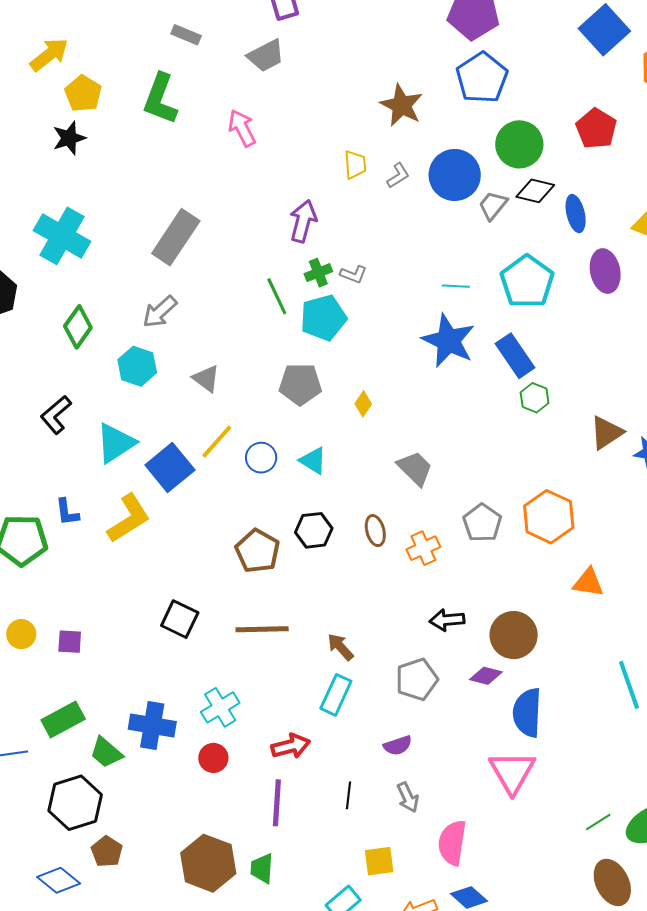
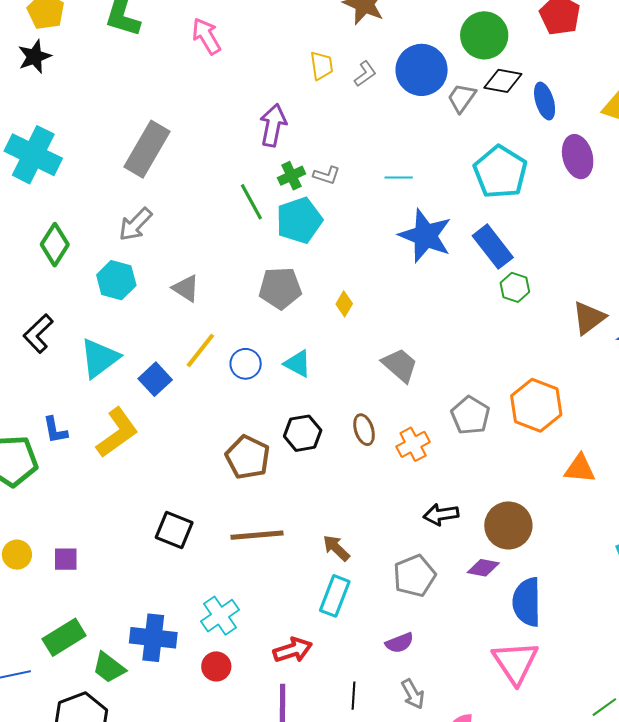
cyan line: (456, 286) -> (399, 178), moved
blue square: (170, 467) -> (155, 379), size x0.7

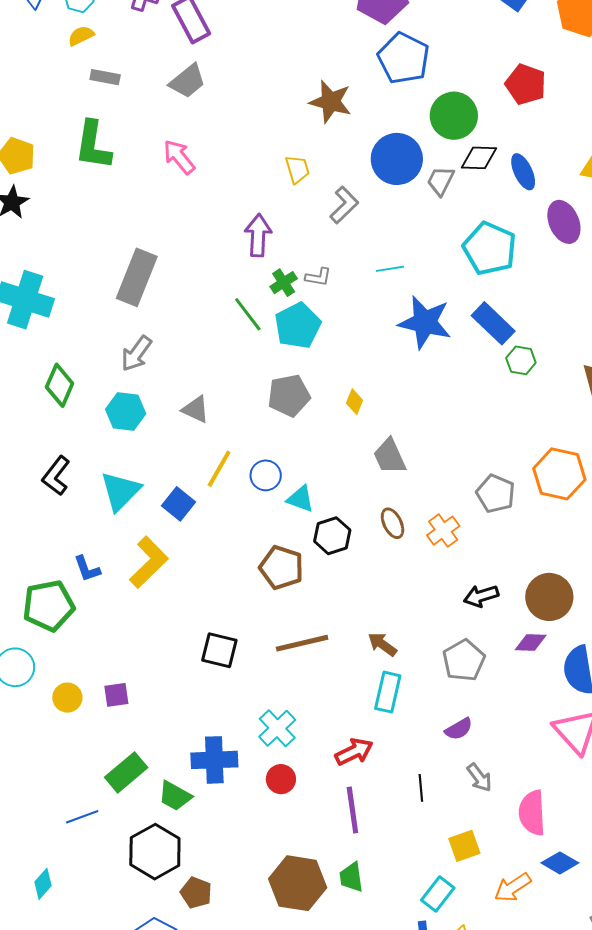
gray L-shape: (365, 74) -> (344, 205), moved, size x1.4
cyan triangle: (298, 364) -> (300, 499), moved
gray trapezoid: (400, 365) -> (390, 456), moved, turned -147

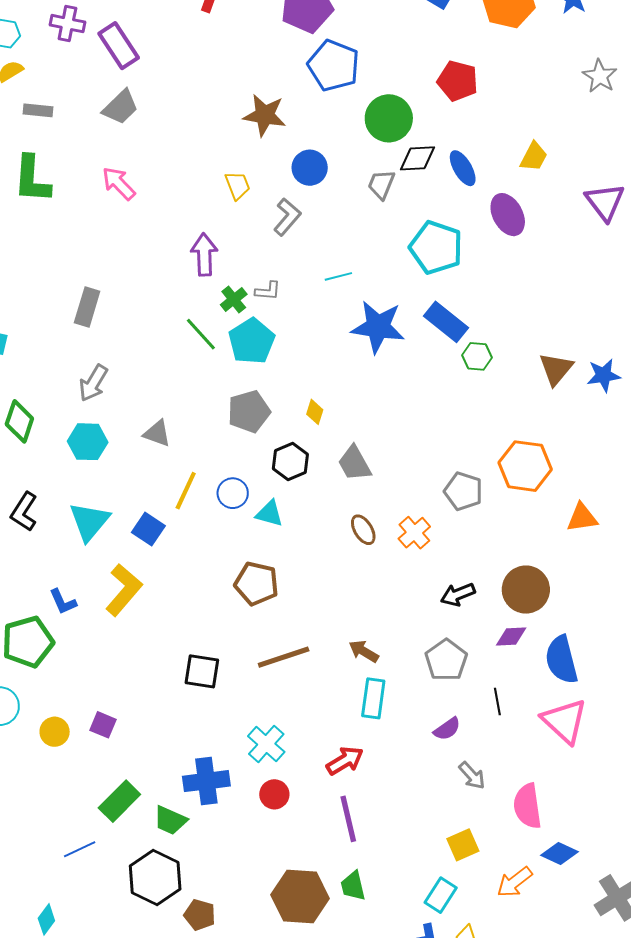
blue circle: (397, 159) -> (310, 168), moved, size x0.7
gray rectangle: (137, 277) -> (87, 307), size x0.7
black hexagon: (332, 536) -> (290, 462), moved
purple square: (116, 695) -> (103, 725), turned 36
black line: (421, 788) -> (497, 701), moved

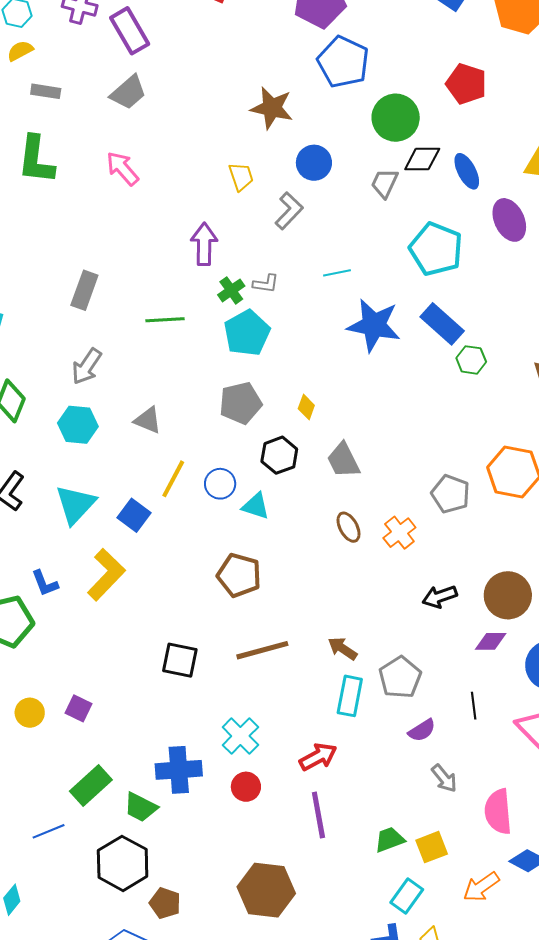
green line: (201, 334) -> (165, 320), moved, turned -54
gray pentagon: (446, 660) -> (400, 677), moved
green trapezoid: (353, 886) -> (389, 840), moved, turned 80

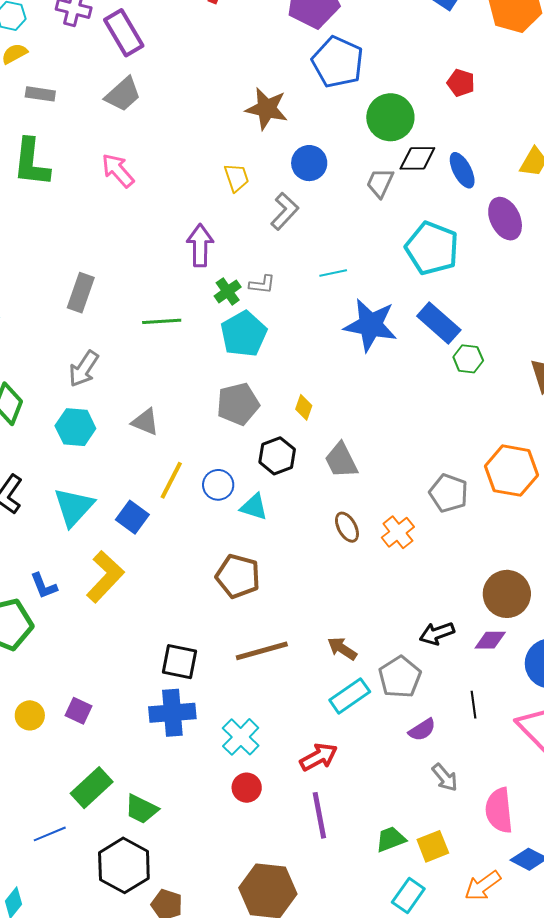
red pentagon: (466, 84) -> (461, 83), size x0.7
black arrow: (440, 597) -> (437, 633), moved
cyan rectangle: (350, 696) -> (350, 696), turned 45
blue cross: (179, 770) -> (172, 713), moved

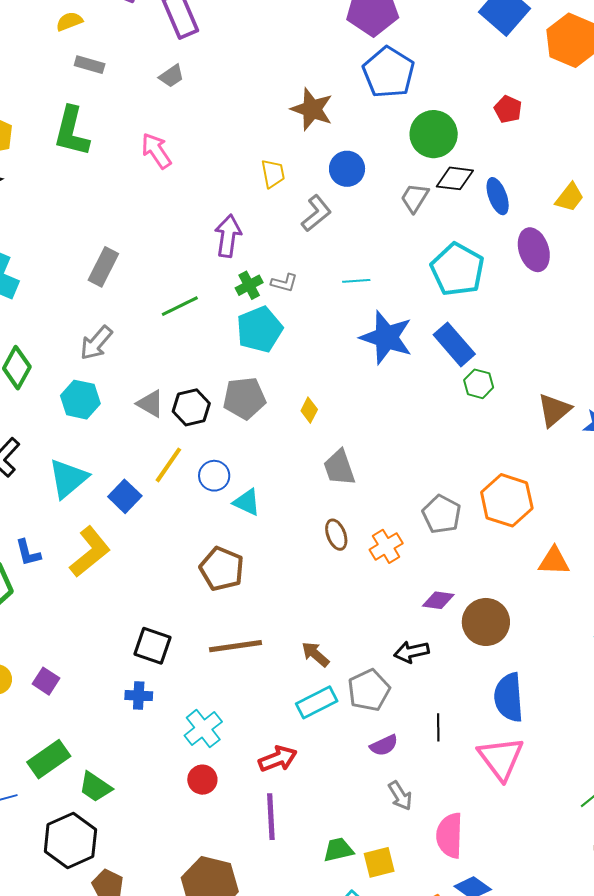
gray trapezoid: (123, 94) -> (171, 76), size x0.7
green line: (162, 321) -> (180, 306), turned -30
black hexagon: (277, 456) -> (191, 407), moved
purple diamond: (490, 640) -> (438, 600), moved
blue cross: (172, 713) -> (139, 696), size x0.6

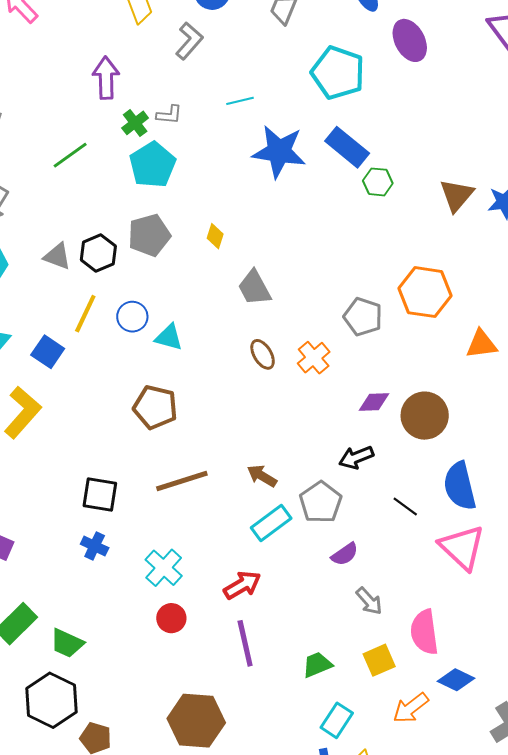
blue cross: (139, 696) -> (95, 546), turned 32
black line: (438, 727) -> (405, 507), moved, turned -44
yellow square: (379, 862) -> (379, 660), moved

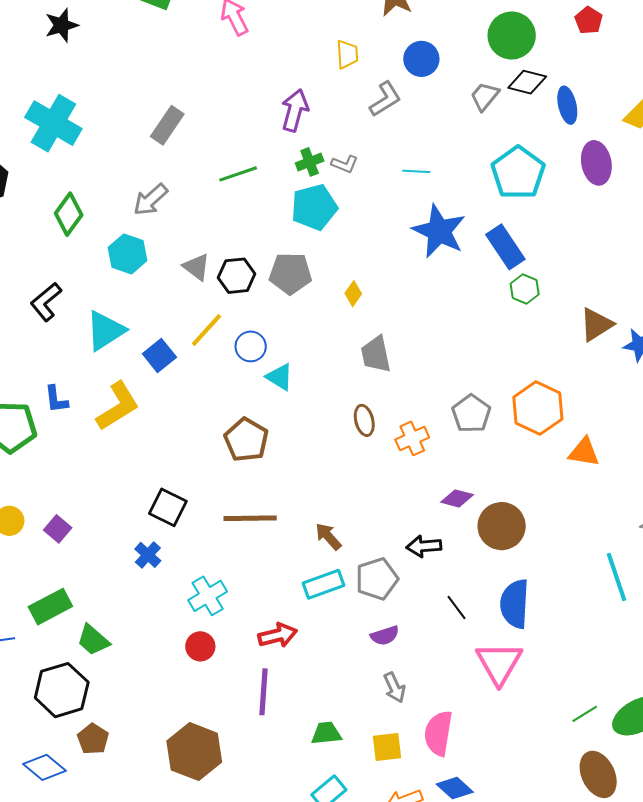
orange triangle: (482, 344) -> (584, 452), moved

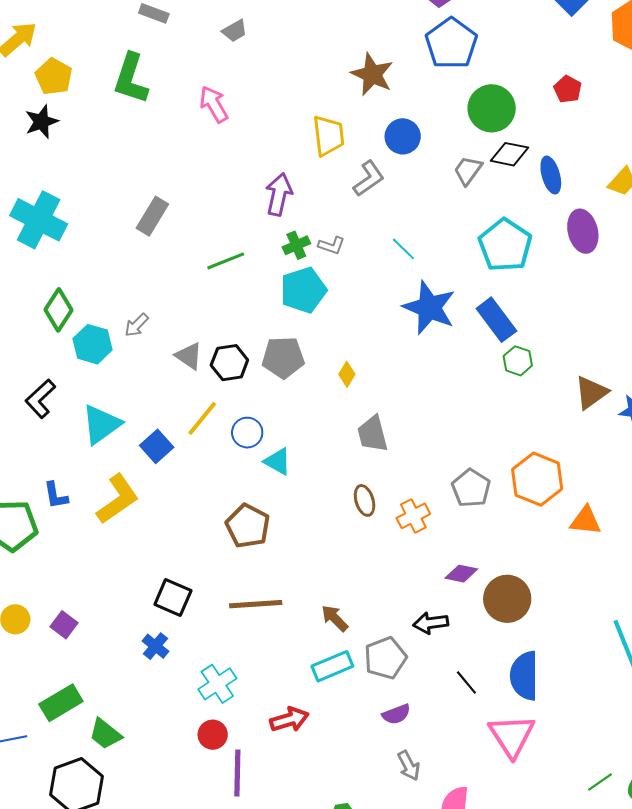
yellow trapezoid: (347, 54) -> (328, 136), size x1.4
cyan line: (416, 171) -> (403, 249), turned 44
gray arrow: (151, 200) -> (136, 325), moved, size x0.7
cyan hexagon: (128, 254) -> (93, 344), moved
purple line: (264, 692) -> (237, 773), moved

